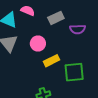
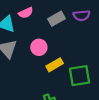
pink semicircle: (28, 11) -> (26, 13), turned 136
purple semicircle: (77, 29) -> (82, 15), moved

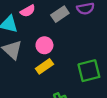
yellow rectangle: (55, 65) -> (44, 66), moved

